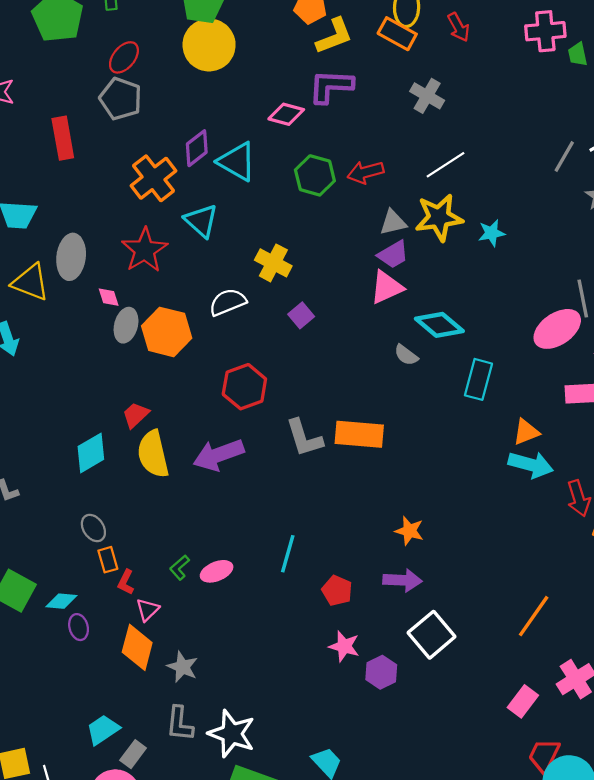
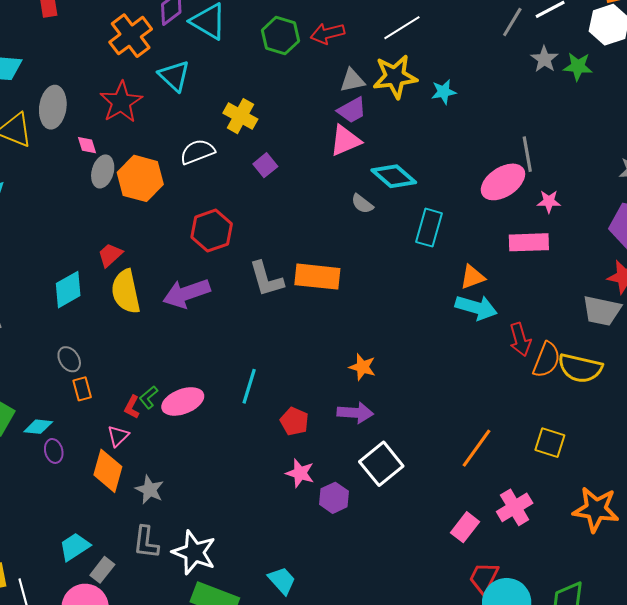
pink ellipse: (217, 571) -> (183, 401), size x1.4
red L-shape: (126, 582) -> (132, 407), moved

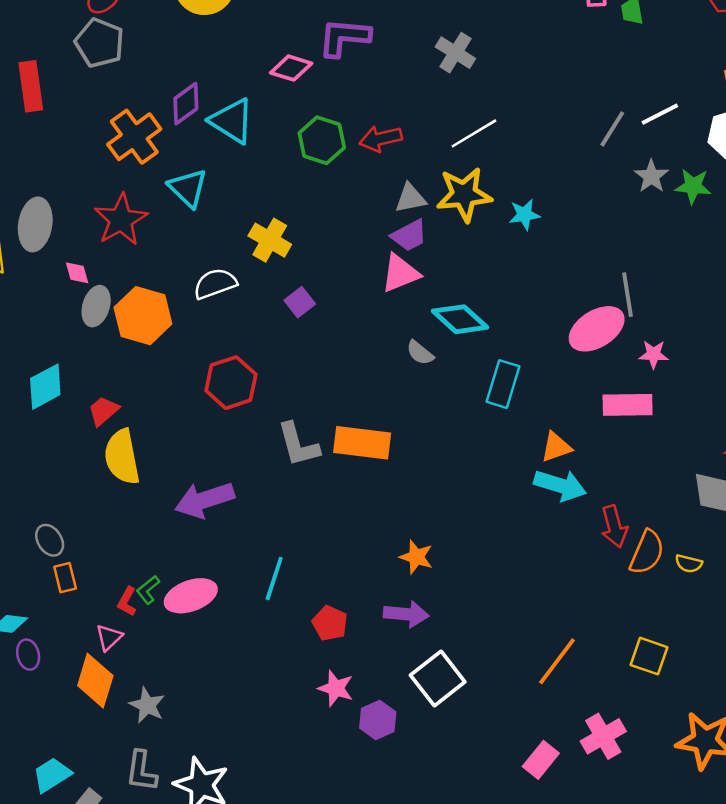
cyan diamond: (68, 290) -> (45, 387), moved
purple arrow: (186, 293) -> (205, 500), moved
yellow semicircle: (580, 368) -> (689, 564), size x0.5

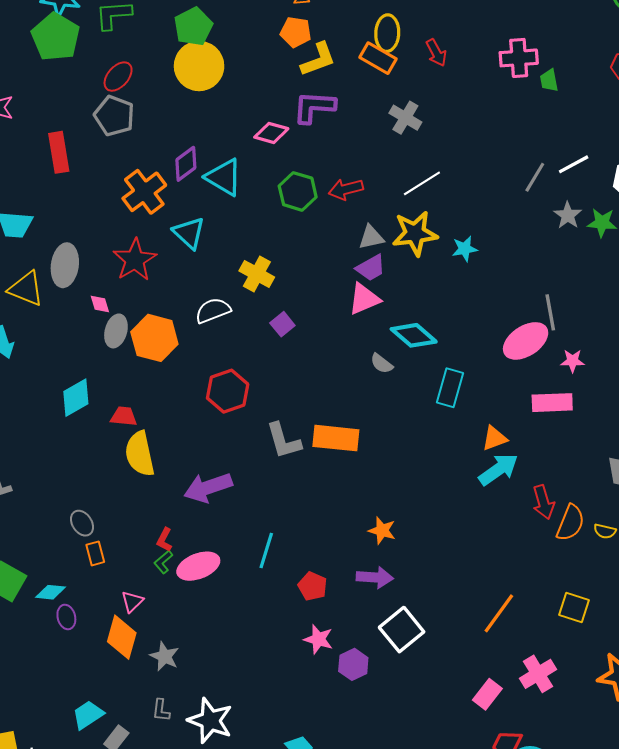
red trapezoid: (103, 411) -> (124, 416), turned 48
cyan arrow: (560, 485) -> (498, 469), turned -51
red L-shape: (127, 602) -> (164, 540), moved
gray L-shape: (141, 771) -> (161, 710), size x0.7

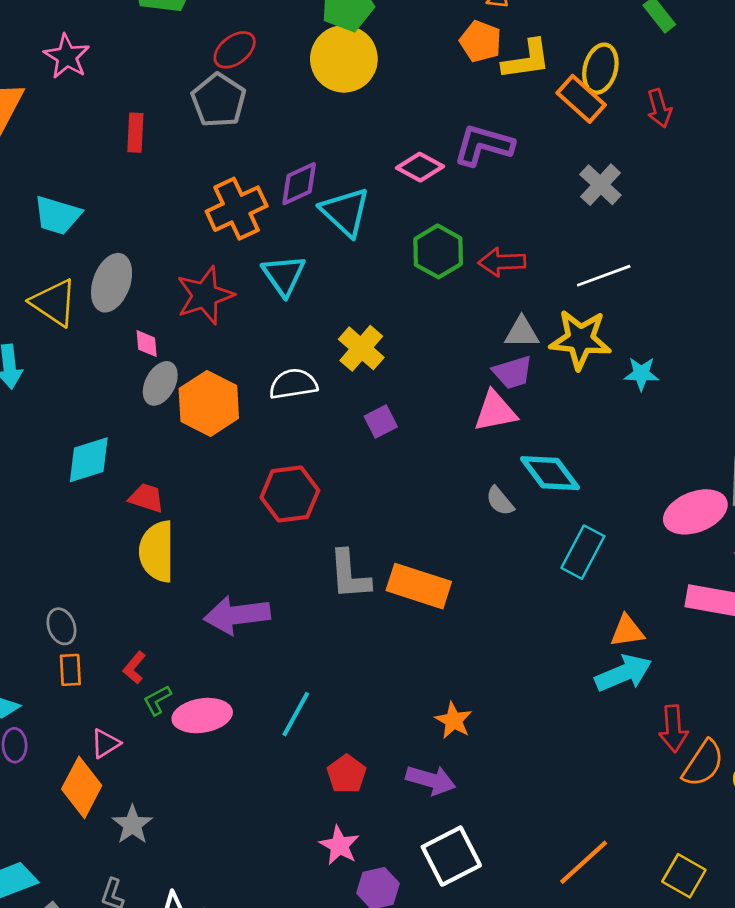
yellow L-shape: (318, 59) -> (526, 60), moved
red rectangle: (59, 152) -> (135, 133), size x0.7
red L-shape: (164, 540) -> (134, 668), moved

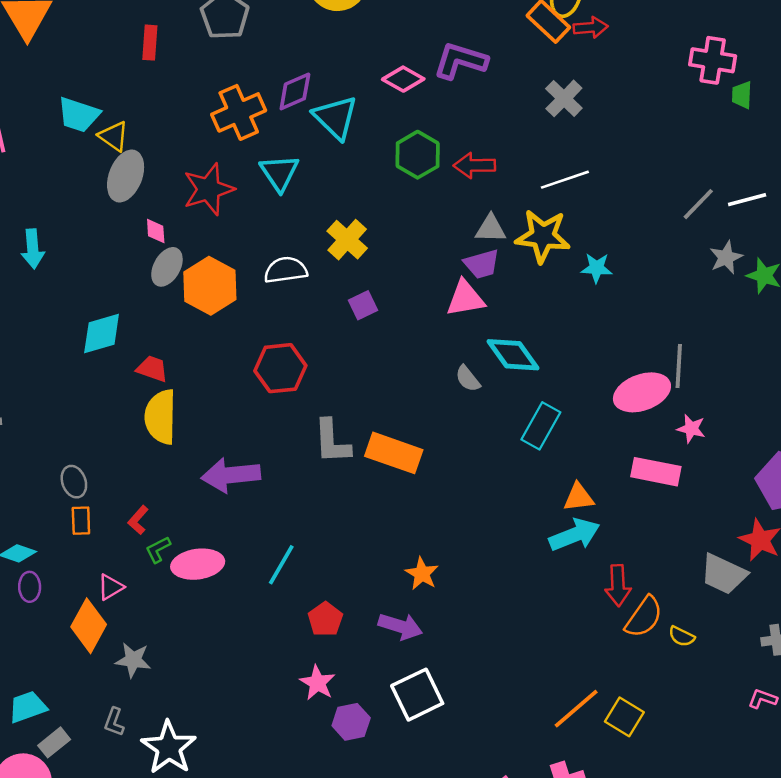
red arrow: (659, 108) -> (591, 28), moved, turned -80
yellow triangle: (54, 303) -> (114, 136), moved, size x0.7
gray star: (132, 825) -> (133, 660), turned -30
orange line: (584, 862) -> (576, 709), moved

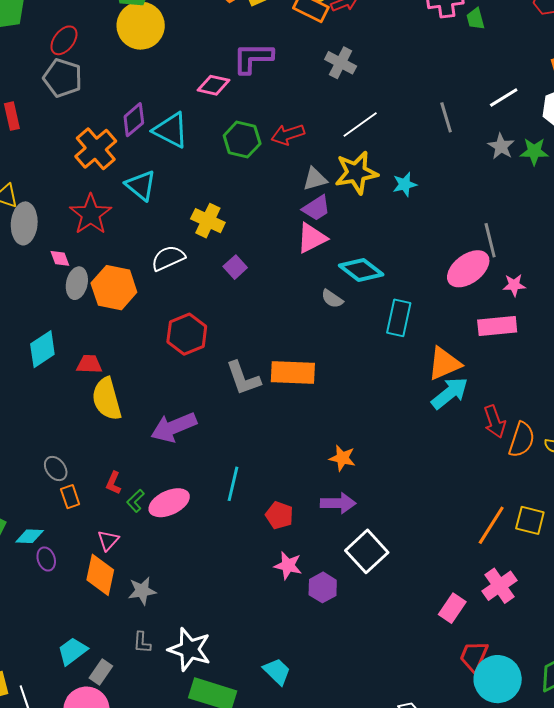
gray line: (698, 204) -> (446, 117), moved, turned -44
orange triangle: (579, 497) -> (444, 364), size x1.4

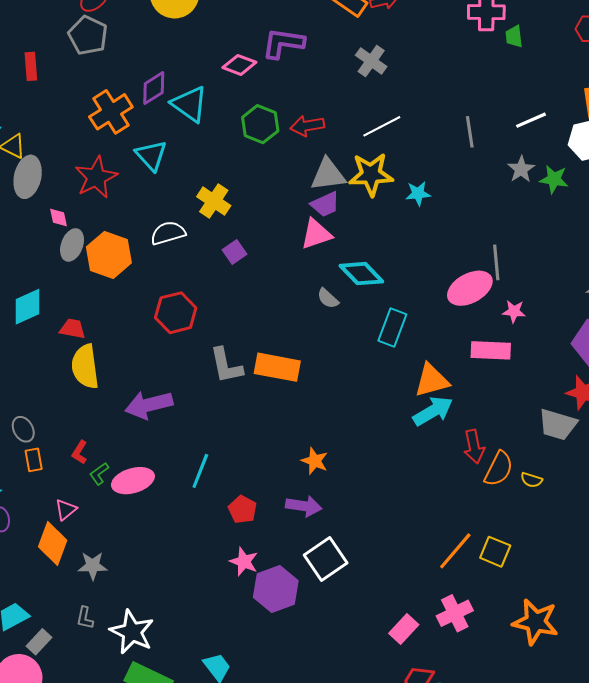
gray triangle: (315, 179) -> (328, 175), size x1.4
purple hexagon: (323, 587) -> (276, 589), size x1.5

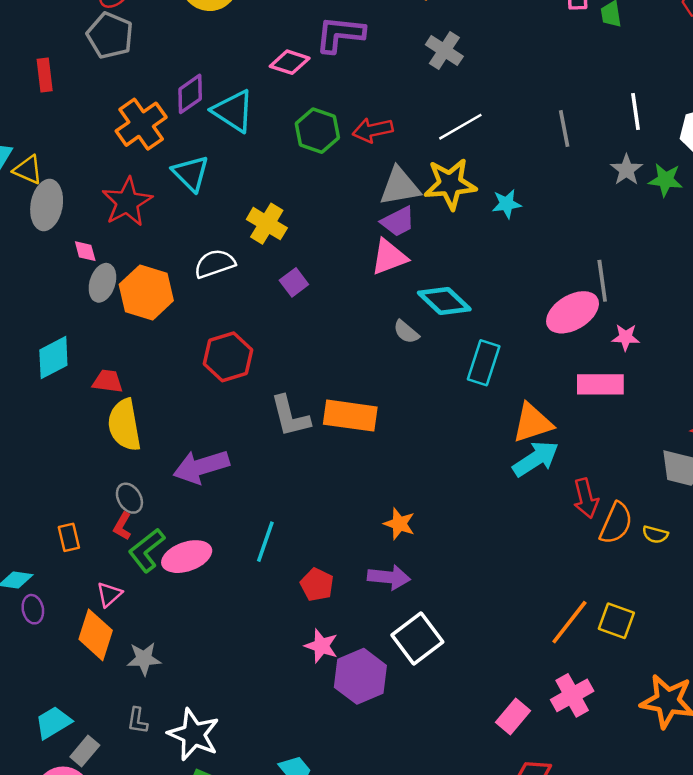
white line: (531, 120) -> (635, 112), turned -72
gray ellipse: (23, 429) -> (129, 498), moved
green L-shape: (99, 474) -> (147, 550), size x1.6

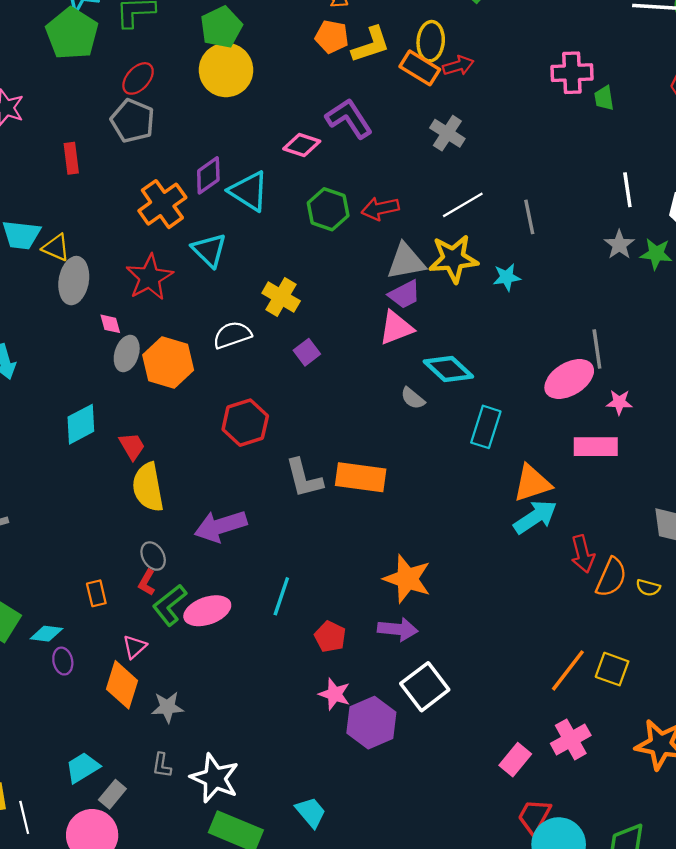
purple L-shape: (340, 34) -> (349, 118), turned 51
gray line: (564, 129) -> (529, 217), moved
red trapezoid: (108, 381) -> (132, 446), turned 52
orange star: (399, 524) -> (407, 579), size x1.6

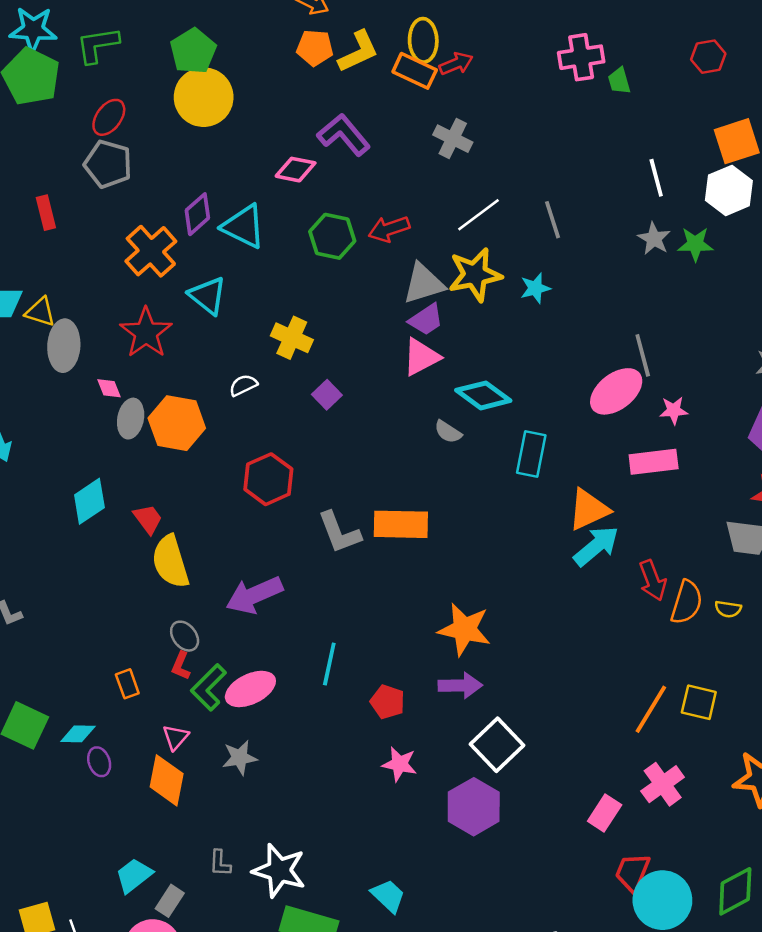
white semicircle: (232, 335) -> (243, 385), size x0.7
gray star: (167, 707) -> (240, 758), moved
purple hexagon: (371, 723) -> (474, 807), moved

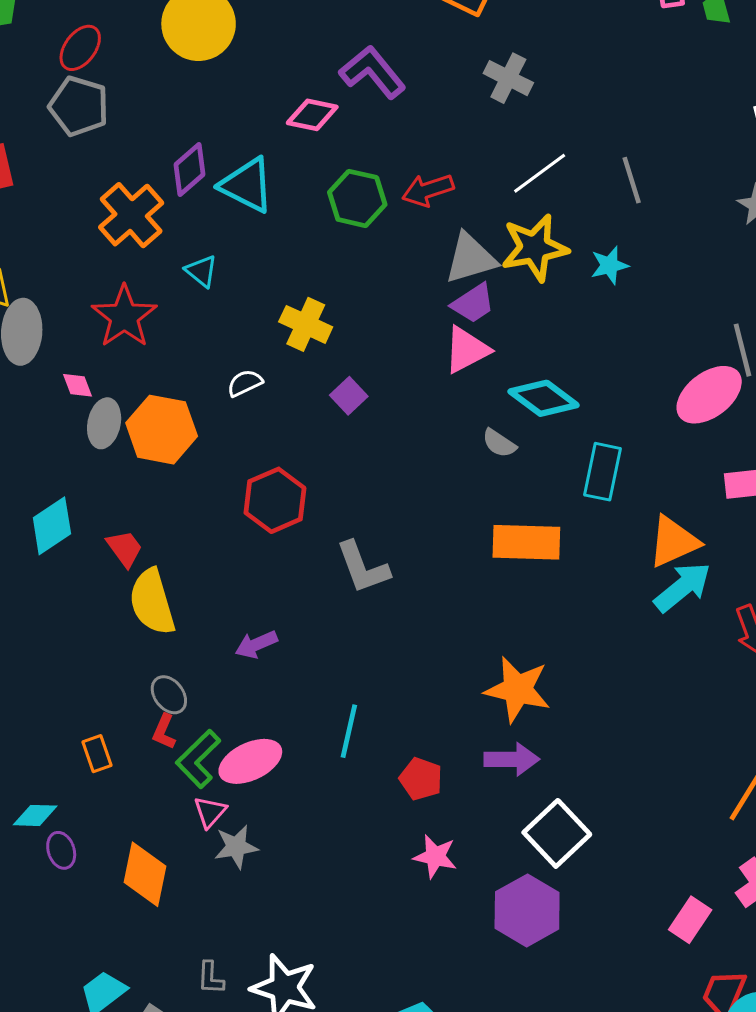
cyan triangle: (208, 296) -> (201, 271), size x0.7
orange rectangle: (401, 524) -> (526, 542), moved
purple arrow: (254, 595) -> (256, 644), size x0.6
pink triangle: (176, 737) -> (210, 812), moved

